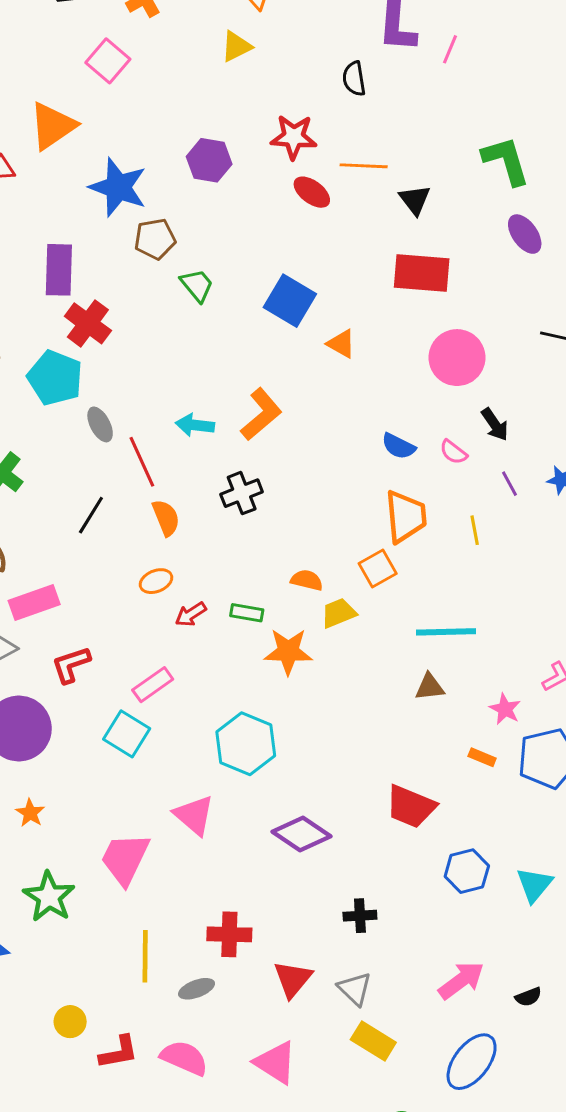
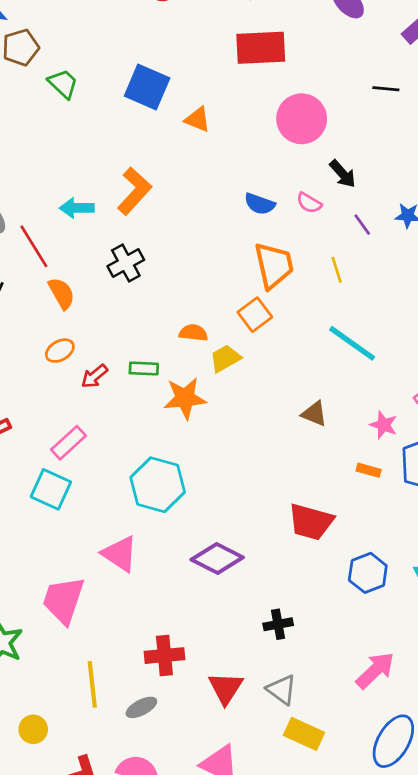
cyan line: (446, 632) -> (352, 343), moved, turned 44
brown triangle: (430, 687) -> (314, 414), turned 36
yellow circle: (70, 1022) -> (33, 729), moved

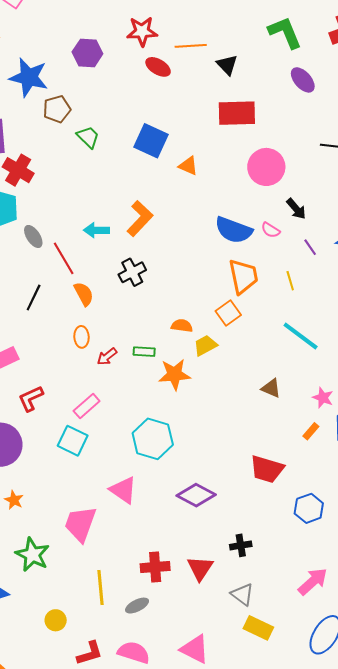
blue semicircle: (260, 204) -> (234, 230), size x1.6
orange ellipse: (60, 351) -> (81, 337), turned -65
orange rectangle: (369, 470) -> (311, 431), turned -66
red triangle: (226, 688) -> (200, 568), moved

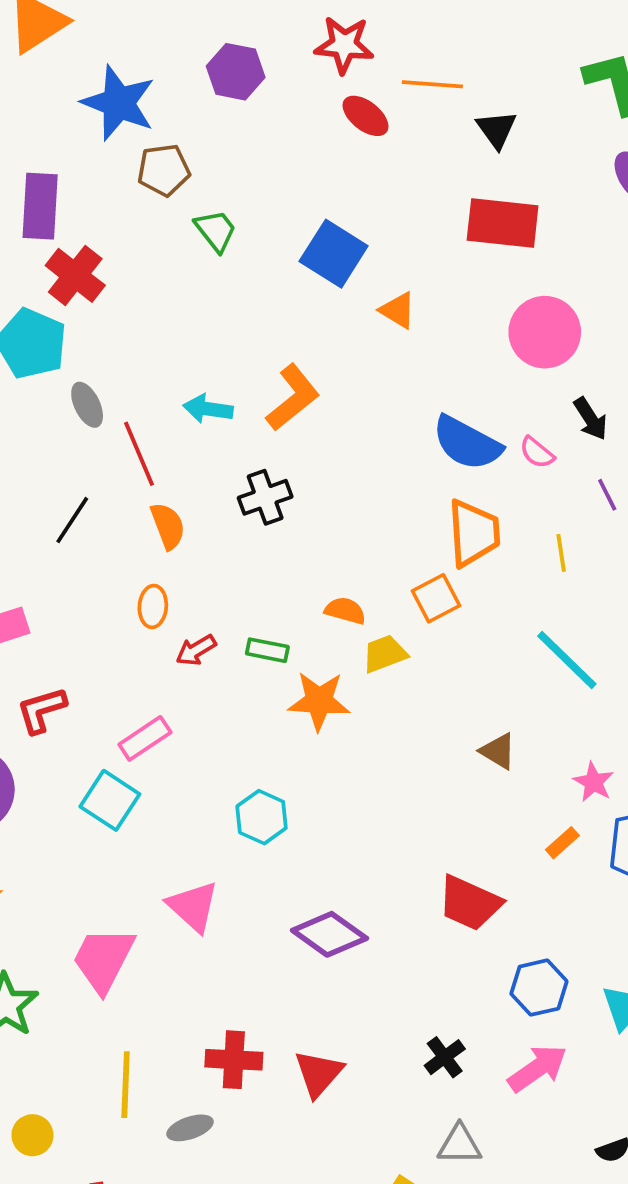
cyan hexagon: (153, 439) -> (262, 817), size x0.7
black cross: (241, 545) -> (445, 1057), moved, turned -35
pink arrow: (313, 581) -> (537, 1068), moved
gray triangle: (242, 594) -> (459, 1145), moved, turned -45

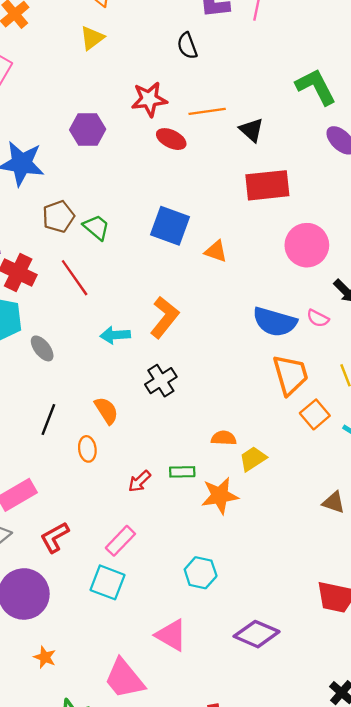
brown pentagon: (164, 170) -> (58, 217), moved
red line: (139, 454) -> (75, 278), moved
orange square: (436, 598) -> (315, 414), moved
orange ellipse: (153, 606) -> (87, 449), moved
pink trapezoid: (103, 959) -> (124, 679), turned -54

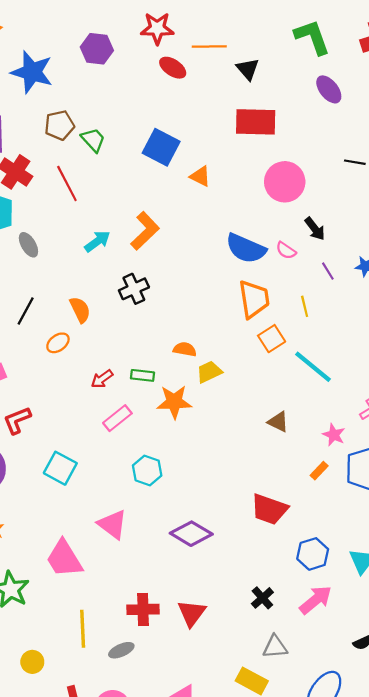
cyan arrow: (115, 335) -> (97, 241), turned 140
orange ellipse: (87, 449) -> (58, 343), turned 55
pink rectangle: (120, 541) -> (117, 418), moved

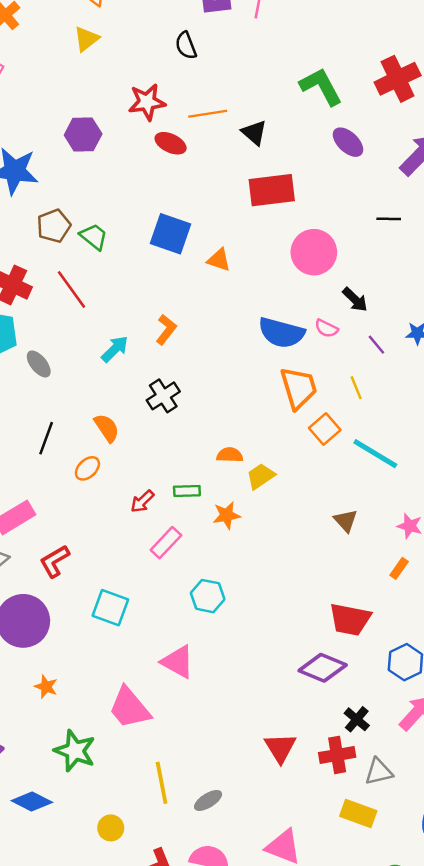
orange L-shape: (145, 231) -> (166, 330), size x0.7
orange star: (174, 402) -> (227, 515), size x0.7
brown triangle: (278, 422) -> (346, 521), turned 30
purple diamond: (191, 534) -> (323, 668), moved
red cross: (143, 609) -> (337, 755), moved

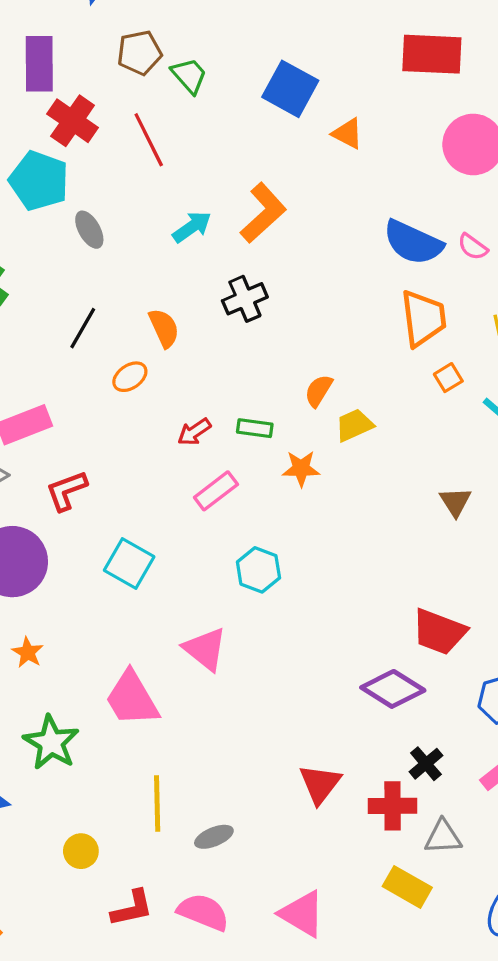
orange L-shape: (166, 330) -> (263, 213), size x1.5
orange square: (325, 429) -> (448, 378), size x0.7
orange semicircle: (230, 455) -> (319, 391), turned -70

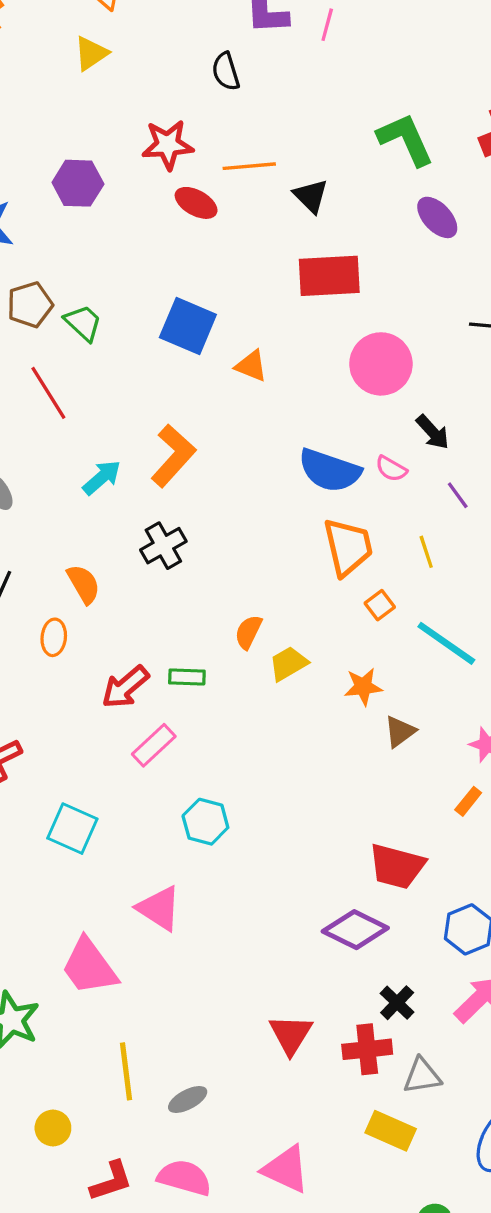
orange ellipse: (130, 377) -> (54, 637), turned -44
red arrow: (194, 432) -> (125, 687), size x1.4
orange star: (301, 469) -> (363, 687), moved
brown triangle: (455, 502) -> (400, 732), turned 32

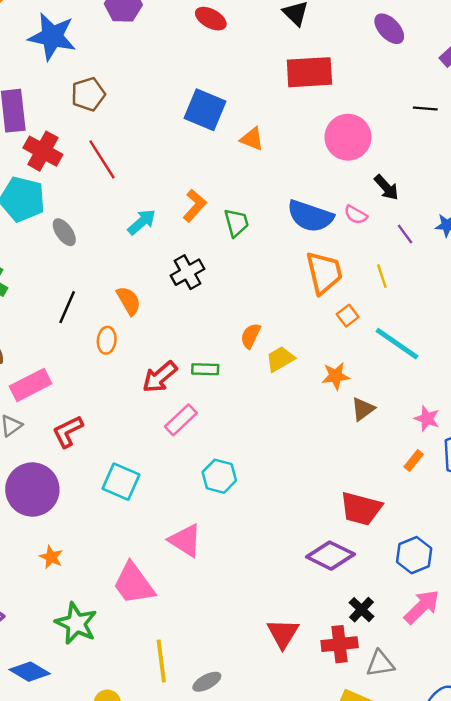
green trapezoid: (83, 323) -> (236, 223), moved, turned 32
orange L-shape: (173, 456) -> (195, 206), size x0.7

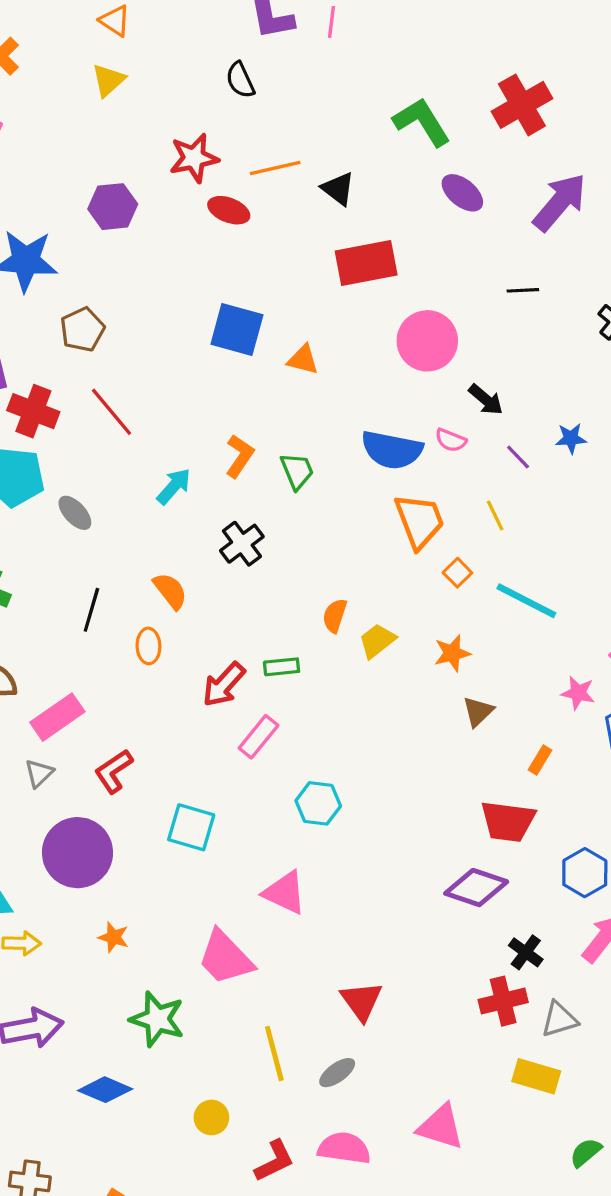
brown triangle: (363, 409) -> (478, 711), moved
orange rectangle: (414, 460) -> (540, 760), moved
red triangle: (283, 633) -> (361, 1001), moved

